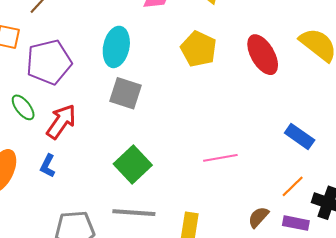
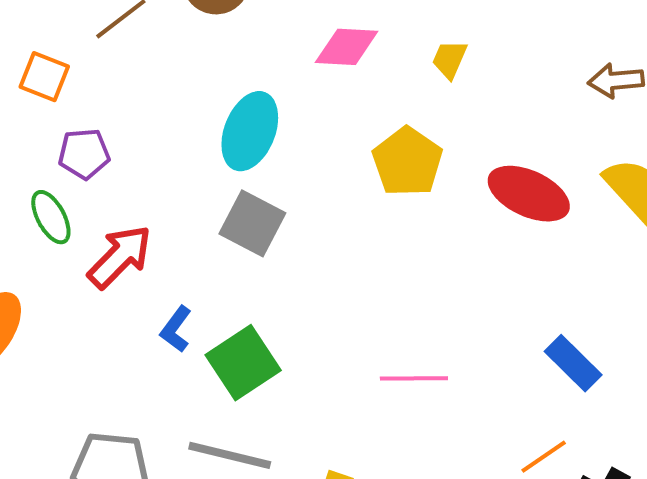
red ellipse: (263, 55) -> (529, 194), turned -45
purple pentagon: (49, 62) -> (84, 154), moved, size x0.6
blue L-shape: (48, 166) -> (176, 329), moved

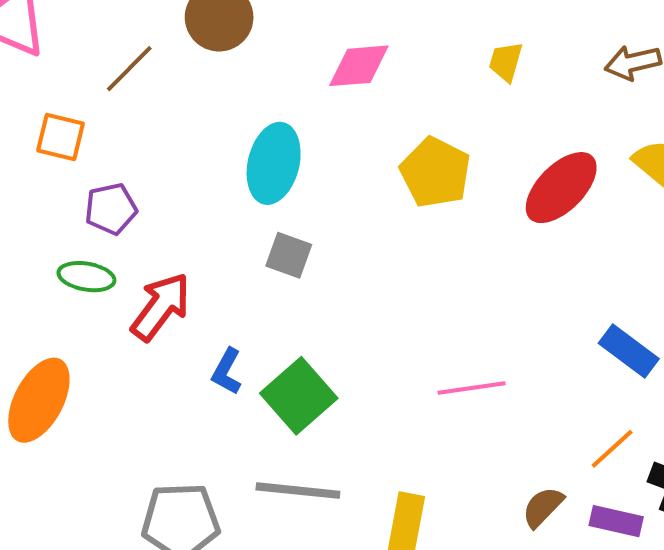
yellow trapezoid: (450, 59) -> (506, 62), moved
red ellipse: (529, 194) -> (561, 188), turned -62
green ellipse: (51, 217) -> (86, 277), turned -44
gray square: (252, 223) -> (289, 255), size x0.7

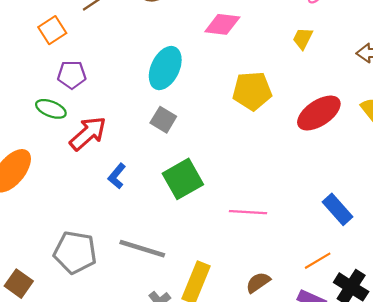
orange square: (60, 137) -> (52, 30), turned 32
yellow pentagon: (435, 172) -> (252, 91), turned 30
green square: (299, 396) -> (183, 179), moved
brown semicircle: (543, 507) -> (258, 282), moved

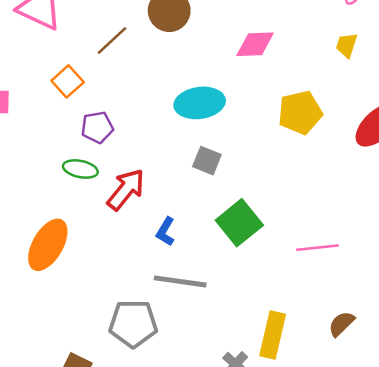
cyan ellipse: (165, 68) -> (200, 103), turned 66
gray line: (142, 249) -> (180, 281), moved

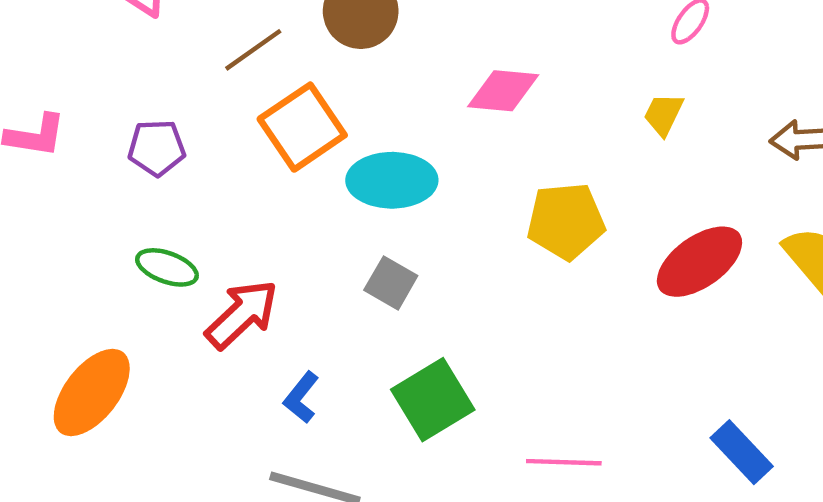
orange square: (68, 81) -> (302, 127), moved, size x1.5
purple pentagon: (97, 127) -> (157, 148), moved

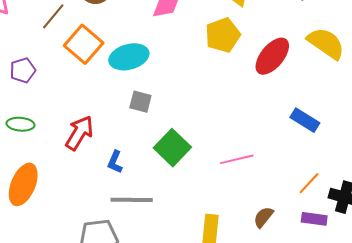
yellow pentagon: (566, 221) -> (223, 35), moved
green ellipse: (167, 267) -> (20, 124), moved
blue rectangle: (742, 452) -> (305, 120), moved

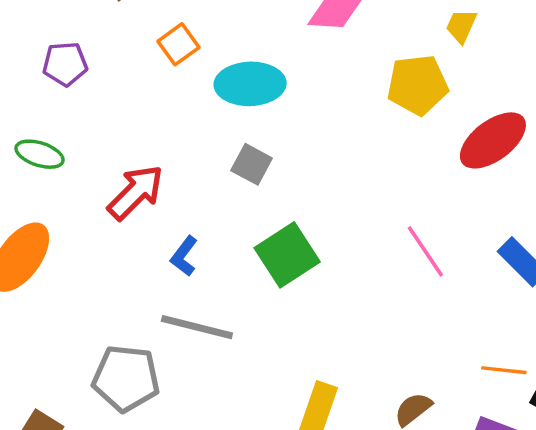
orange square: (84, 44) -> (179, 44), size x0.6
pink line: (237, 159) -> (425, 251), moved, turned 56
orange line: (309, 183) -> (504, 370), turned 40

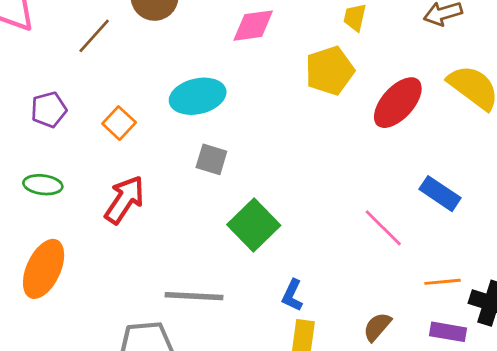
orange square: (179, 44) -> (119, 123), moved
pink line: (425, 251) -> (383, 228), moved
blue L-shape: (184, 256) -> (292, 295), moved

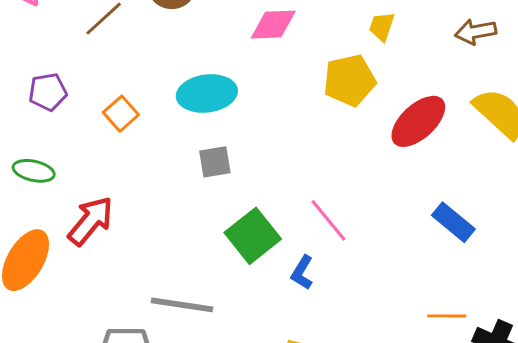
gray square: (211, 159) -> (215, 162), turned -32
red arrow: (125, 200) -> (91, 221), moved
pink line: (383, 228) -> (328, 220), moved
blue L-shape: (292, 295) -> (302, 273), moved

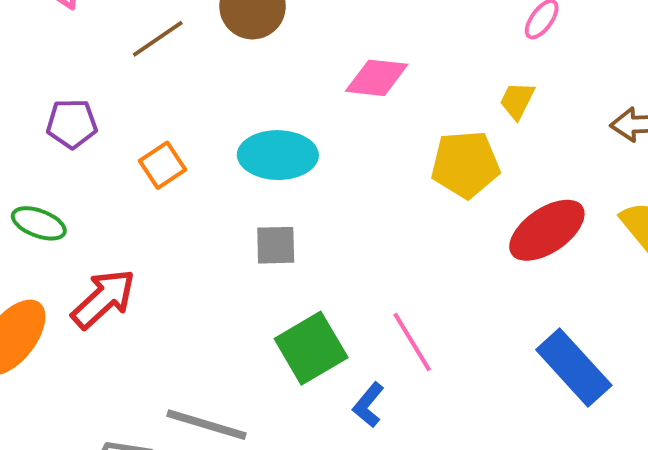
blue rectangle: (453, 222) -> (574, 368), size x1.4

